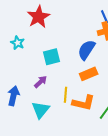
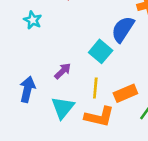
cyan square: (52, 57) -> (101, 51), moved, turned -36
orange rectangle: (89, 74) -> (125, 93), moved
orange L-shape: (84, 103) -> (99, 117), moved

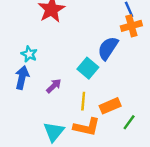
cyan star: (33, 20) -> (29, 54), moved
blue arrow: (27, 89) -> (22, 78), moved
cyan triangle: (63, 108) -> (54, 132), moved

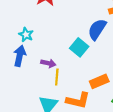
purple arrow: (54, 86) -> (48, 63), turned 56
yellow line: (83, 101) -> (57, 77), moved

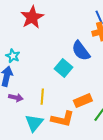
blue semicircle: (97, 29) -> (81, 51), turned -70
purple arrow: (48, 63) -> (16, 98), moved

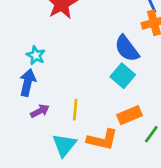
cyan square: (64, 68) -> (123, 76), moved
purple arrow: (16, 98) -> (40, 111), turned -40

